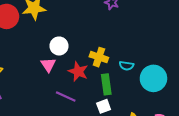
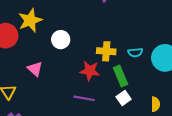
white circle: (59, 46) -> (61, 40), moved
pink triangle: (48, 65) -> (35, 69), moved

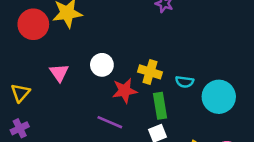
white circle: (61, 40) -> (102, 65), moved
red star: (90, 71) -> (125, 91), turned -30

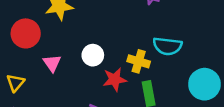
red circle: (33, 24) -> (26, 33), moved
cyan semicircle: (185, 82) -> (167, 46), moved, size x1.6

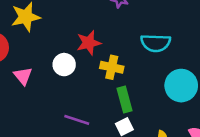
cyan semicircle: (167, 46) -> (156, 43), moved
red star: (115, 79) -> (89, 43), moved

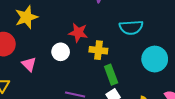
red star: (89, 43) -> (78, 33), turned 30

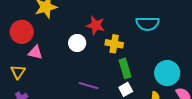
cyan circle: (155, 59) -> (167, 73), moved
pink triangle: (29, 64) -> (35, 52), moved, turned -35

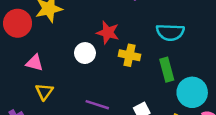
red circle: (22, 32) -> (18, 23), moved
green rectangle: (125, 68) -> (167, 70), moved
yellow triangle: (18, 72) -> (44, 92), moved

